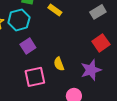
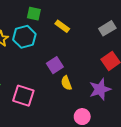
purple square: (28, 46) -> (55, 65), moved
pink square: (35, 77) -> (23, 96), moved, turned 30

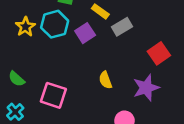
gray rectangle: (107, 28) -> (122, 27), moved
purple square: (55, 65) -> (85, 33), moved

